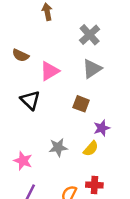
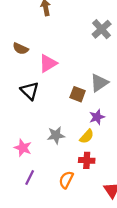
gray cross: (90, 35) -> (102, 29), moved
gray triangle: (92, 69) -> (99, 83), moved
red cross: (94, 185) -> (87, 160), moved

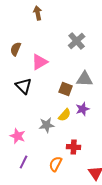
gray cross: (102, 29) -> (77, 41), moved
brown semicircle: (21, 49) -> (16, 49), turned 88
gray triangle: (99, 83) -> (85, 79), turned 36
yellow semicircle: (87, 136) -> (65, 115), moved

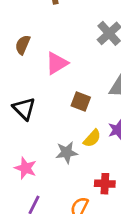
black triangle: (24, 86) -> (24, 109), moved
brown square: (66, 89) -> (81, 101), moved

